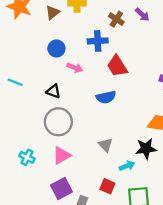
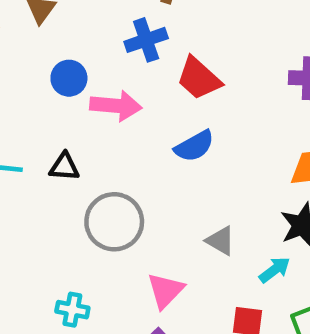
pink arrow: (75, 68) -> (116, 106), size x1.5
black triangle: (53, 91) -> (64, 167), moved
pink triangle: (62, 155) -> (165, 291), moved

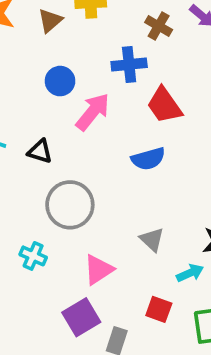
pink arrow: (116, 106) -> (93, 112), turned -69
cyan cross: (72, 310) -> (33, 256), moved

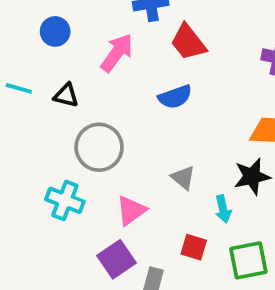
blue circle: (60, 81) -> (55, 31), moved
cyan cross: (33, 256) -> (65, 200), size x1.4
cyan arrow: (190, 273) -> (223, 209), turned 104

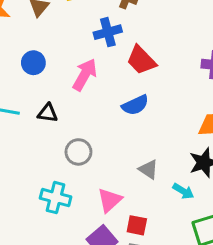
gray circle: (99, 147) -> (78, 152), size x0.7
cyan arrow: (223, 209) -> (183, 191), turned -40
red square: (194, 247) -> (137, 225), moved

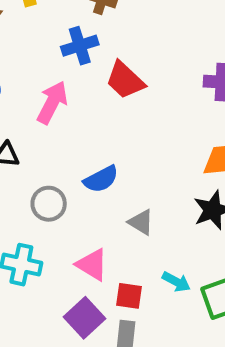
blue semicircle: (135, 105) -> (101, 179), moved
cyan arrow: (183, 191) -> (176, 282), moved
pink triangle: (110, 200) -> (92, 265), turned -44

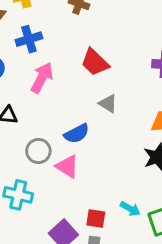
blue cross: (80, 46) -> (29, 39), moved
gray triangle: (141, 222) -> (108, 104), moved
pink triangle: (92, 265) -> (67, 166), moved

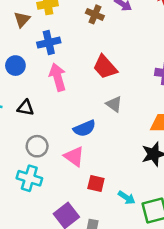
pink arrow: (42, 78) -> (58, 77), turned -48
gray circle: (38, 151) -> (37, 146), moved
red square: (96, 218) -> (96, 183), moved

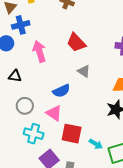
blue cross: (49, 43) -> (21, 25), moved
cyan cross: (29, 178) -> (34, 134), moved
red square: (96, 183) -> (72, 134), size x1.5

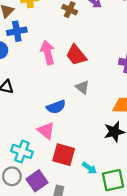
pink arrow: (39, 51) -> (48, 53), moved
gray circle: (25, 106) -> (12, 176), moved

